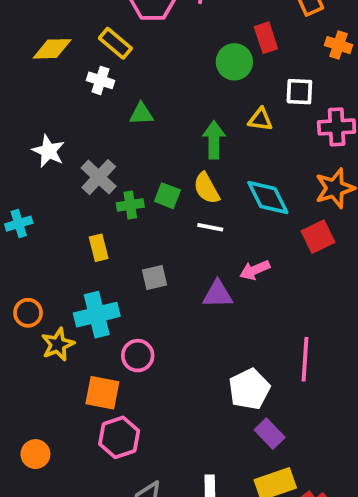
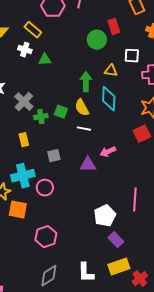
green triangle: (141, 114) -> (45, 60), moved
cyan diamond: (268, 198) -> (109, 99), moved, turned 30
pink circle: (138, 356) -> (45, 188), moved
orange square: (102, 393) -> (18, 210), moved
pink hexagon: (119, 437) -> (46, 237), moved

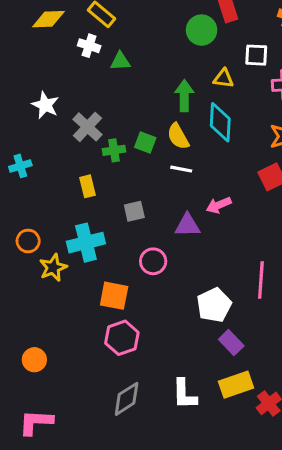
pink circle: (45, 188) -> (153, 261), moved
orange square: (18, 210) -> (114, 296), moved

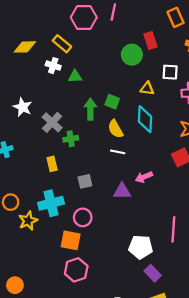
green arrow: (184, 96) -> (90, 109), moved
green square: (145, 143) -> (112, 102), moved
pink circle: (153, 261) -> (83, 217), moved
white pentagon: (214, 305) -> (141, 247), turned 30

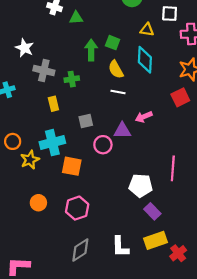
gray cross: (52, 122) -> (44, 70), moved, turned -30
pink circle: (83, 217) -> (103, 145), moved
orange square: (71, 240) -> (72, 166), moved
orange circle: (15, 285) -> (38, 203), moved

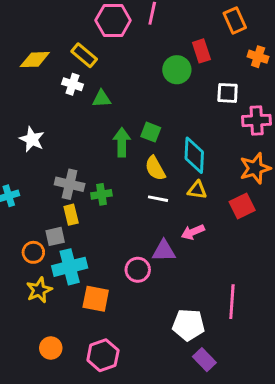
yellow triangle: (147, 30) -> (197, 190), moved
gray cross: (44, 70) -> (70, 184), moved
green cross: (72, 79) -> (101, 194), moved
gray square: (86, 121) -> (55, 236), moved
orange circle: (13, 141) -> (33, 252), moved

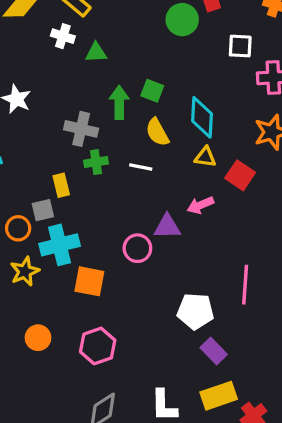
gray cross: (70, 184) -> (81, 129), moved
white line: (158, 199) -> (141, 167), moved
red square: (242, 206) -> (240, 175), moved, turned -30

